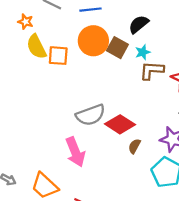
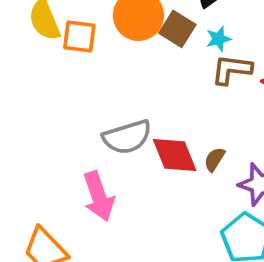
red diamond: (120, 124) -> (175, 155), turned 32
brown semicircle: (134, 146) -> (215, 159), moved

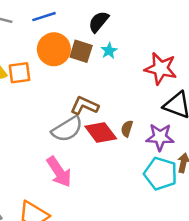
brown L-shape: (232, 70) -> (84, 106), moved, turned 32

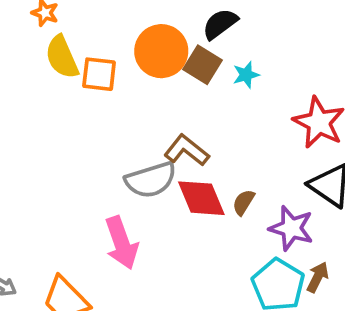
black semicircle: (99, 22) -> (220, 24), moved

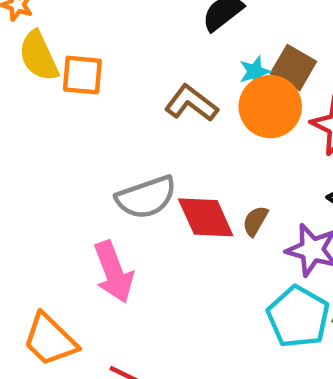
orange circle: (161, 51) -> (270, 107), moved
brown square: (203, 65) -> (293, 68), moved
brown L-shape: (187, 150) -> (191, 103), moved

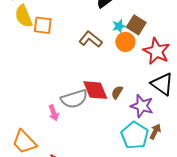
orange circle: (270, 107) -> (125, 42), size x0.7
gray semicircle: (146, 197) -> (74, 99), moved
pink arrow: (114, 272) -> (54, 113), size x0.6

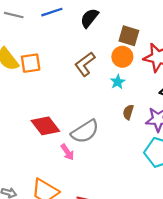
cyan star: (119, 26) -> (118, 82), moved
brown L-shape: (91, 39) -> (85, 64), turned -60
red diamond: (95, 90) -> (45, 126), moved

